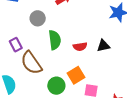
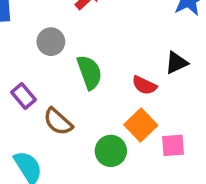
red semicircle: (80, 47) -> (144, 85), moved, turned 48
brown semicircle: (31, 63) -> (58, 122), size x0.7

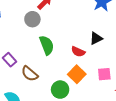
gray circle: (51, 42) -> (32, 19), moved
pink square: (173, 145) -> (104, 74), moved

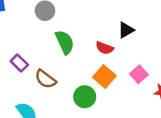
pink square: (104, 74) -> (139, 74), turned -32

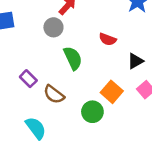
black triangle: (126, 30) -> (135, 61), moved
red semicircle: (105, 48) -> (108, 39), moved

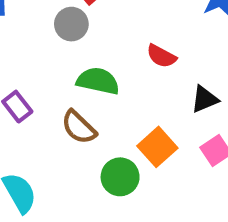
green semicircle: (73, 58) -> (98, 81), turned -60
brown semicircle: (54, 94) -> (79, 127), moved

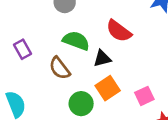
red semicircle: (161, 56) -> (119, 31), size x1.4
black triangle: (205, 99) -> (102, 58), moved

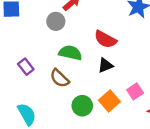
black triangle: (102, 58) -> (105, 65), moved
orange square: (108, 88) -> (109, 101), moved

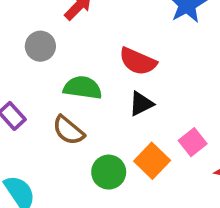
gray circle: (56, 21) -> (40, 46), moved

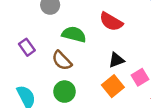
black triangle: (141, 104) -> (116, 60), moved
green circle: (109, 172) -> (65, 92), moved

